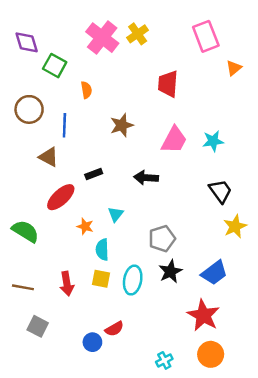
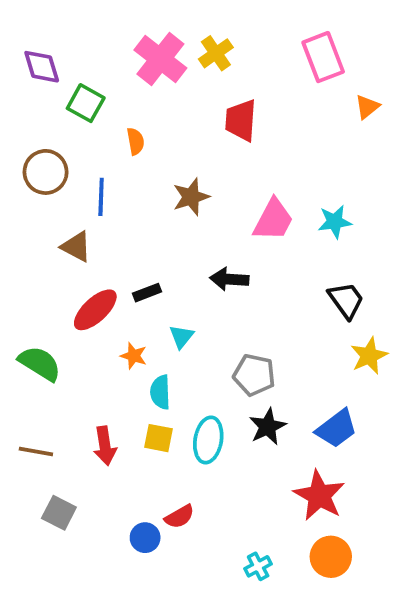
red trapezoid: (168, 84) -> (241, 120), moved
black rectangle: (94, 174) -> (147, 293), moved
gray pentagon: (162, 239) -> (254, 375), turned 30

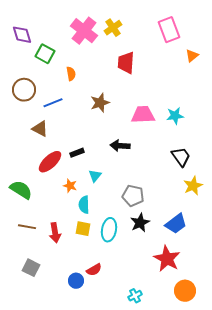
blue line: (101, 197) -> (53, 103), turned 66
pink trapezoid: (273, 220) -> (143, 115), turned -120
brown line: (36, 451) -> (27, 227), moved
orange circle: (331, 557) -> (185, 291), moved

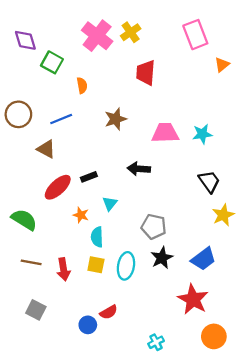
brown circle: (24, 90) -> (18, 114), moved

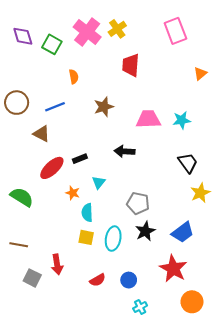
green square: (52, 62) -> (52, 44), moved
orange triangle: (222, 65) -> (200, 74), moved
brown line: (31, 262) -> (19, 245), moved
red arrow: (64, 269) -> (57, 264), moved
blue circle: (88, 325) -> (129, 280), moved

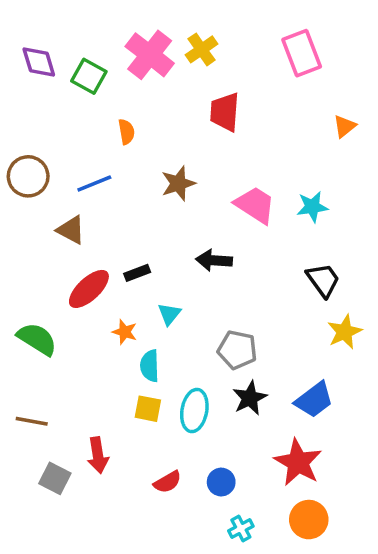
pink trapezoid: (148, 119) -> (255, 205), turned 35
orange circle: (192, 302) -> (309, 520), moved

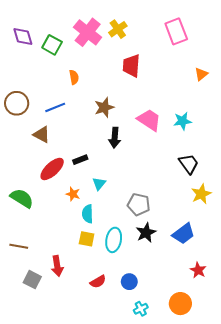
black arrow: (214, 260) -> (115, 138), moved, turned -90
red star: (298, 462) -> (198, 270), moved, size x0.6

